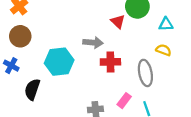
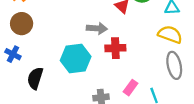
yellow semicircle: (164, 50) -> (170, 34), size x1.5
cyan hexagon: (59, 62) -> (76, 59), moved
gray ellipse: (145, 73) -> (174, 65), moved

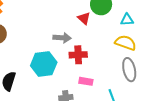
pink rectangle: (130, 88) -> (86, 81), moved, turned 64

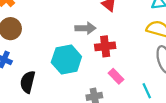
pink rectangle: (86, 81) -> (116, 76), turned 40

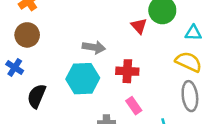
gray arrow: (85, 28) -> (94, 47), moved

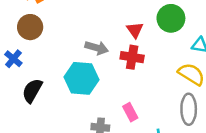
red triangle: (139, 26) -> (135, 30), moved
red cross: (127, 71) -> (132, 57), moved

